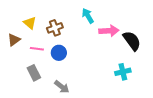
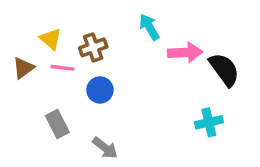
pink line: (37, 49) -> (62, 68), moved

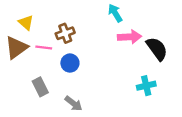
cyan arrow: (149, 27) -> (115, 13), moved
yellow triangle: (51, 39) -> (26, 23), moved
brown triangle: (23, 68) -> (16, 48), size x1.5

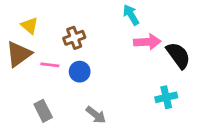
pink line: (44, 48) -> (50, 65), moved
gray rectangle: (40, 87) -> (43, 111), moved
gray arrow: (74, 104) -> (96, 115), moved

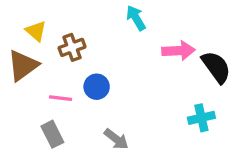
cyan arrow: (131, 15) -> (136, 18), moved
brown cross: (74, 38) -> (72, 47), moved
pink line: (50, 65) -> (61, 98), moved

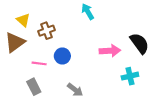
pink arrow: (178, 51) -> (110, 51), moved

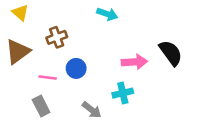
cyan arrow: (88, 12) -> (107, 14), turned 140
yellow triangle: (23, 20) -> (20, 13), moved
cyan cross: (130, 76) -> (123, 93), moved

